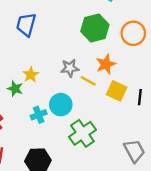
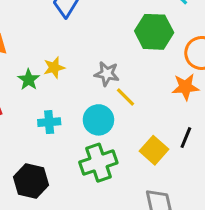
orange star: (106, 64) -> (185, 87), moved
yellow square: (117, 91) -> (154, 150), moved
cyan circle: (61, 105) -> (98, 120), moved

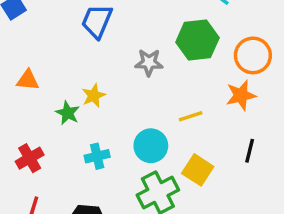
gray star: (107, 74) -> (149, 63), moved
yellow line: (126, 97) -> (191, 116), moved, turned -55
yellow square: (154, 150) -> (198, 170), moved

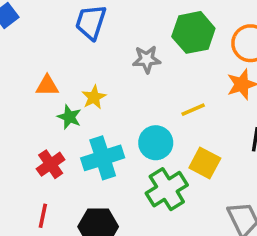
orange triangle: (28, 80) -> (47, 86), moved
cyan cross: (97, 156) -> (103, 158), size x1.6
red cross: (30, 158) -> (51, 164), moved

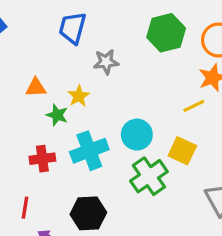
gray star: (147, 59) -> (106, 62), moved
yellow line: (193, 110) -> (194, 106), moved
red cross: (51, 164) -> (42, 159), turned 30
red line: (43, 216) -> (25, 208), moved

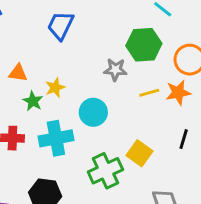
gray star: (106, 62) -> (115, 70), moved
yellow line: (194, 106) -> (149, 93), moved
cyan circle: (137, 135) -> (93, 112), moved

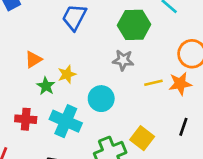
green hexagon: (144, 45) -> (134, 25), moved
orange triangle: (18, 73) -> (33, 59), turned -42
cyan cross: (56, 138) -> (66, 121), turned 32

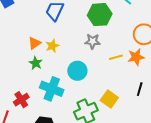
orange triangle: (33, 59) -> (34, 43), moved
yellow star: (67, 74) -> (52, 46), moved
red cross: (26, 119) -> (21, 100), moved, turned -35

